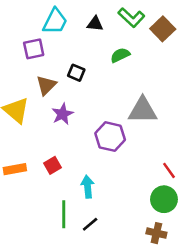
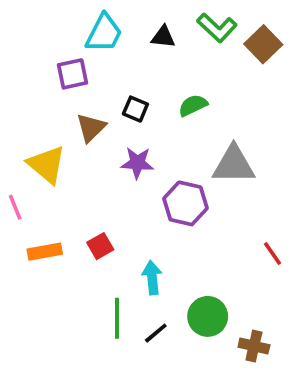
green semicircle: (120, 55) -> (193, 105), moved
purple star: (62, 114) -> (137, 163), moved, turned 30
green circle: (164, 199) -> (208, 316), moved

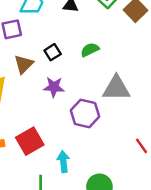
black square: (135, 109) -> (53, 52), turned 35
red square: (100, 246) -> (30, 141), size x1.6

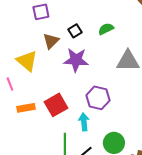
purple star: (54, 87) -> (76, 60), size x1.4
purple hexagon: (85, 113) -> (98, 98), moved

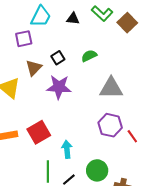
purple hexagon: (98, 98) -> (110, 125), moved

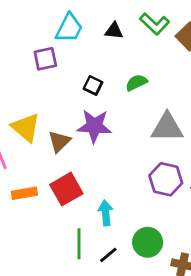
black square: (58, 58) -> (93, 85), turned -32
brown triangle: (34, 68) -> (59, 141), moved

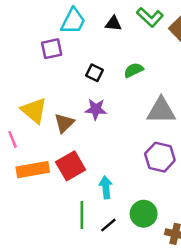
purple star: (94, 126) -> (96, 109), size x0.7
orange rectangle: (24, 193) -> (33, 170), size x1.4

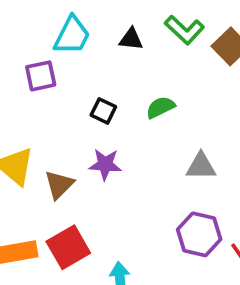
gray triangle: (161, 110) -> (201, 166), size x0.7

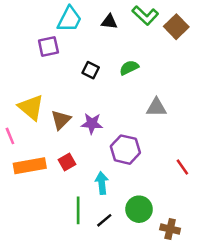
purple star: (105, 164) -> (92, 123), moved
purple hexagon: (199, 234) -> (125, 150), moved
red square: (68, 247) -> (67, 162), size x0.6

